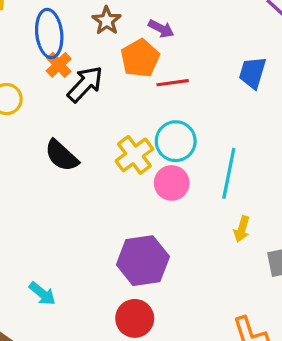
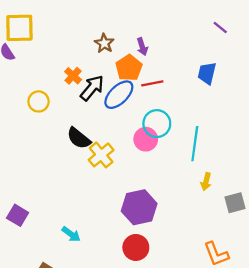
purple arrow: (161, 29) -> (142, 47), turned 48
blue ellipse: (49, 34) -> (119, 95), moved, turned 56
yellow cross: (134, 155) -> (101, 155), moved
pink circle: (172, 183) -> (146, 139), moved

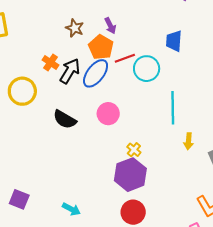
yellow circle: (39, 101) -> (22, 91), size x1.4
cyan circle: (157, 124) -> (147, 69), moved
pink circle: (146, 139) -> (108, 114), moved
yellow cross: (101, 155) -> (134, 150), moved, size x0.6

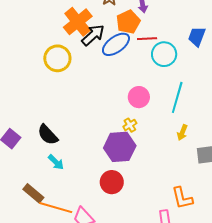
orange cross: (51, 62) -> (78, 22), size x1.8
yellow circle: (22, 91) -> (57, 58), moved
pink circle: (108, 114) -> (139, 97), moved
black semicircle: (65, 119) -> (48, 135), moved

